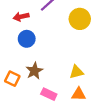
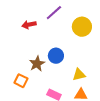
blue circle: (27, 39) -> (56, 56), moved
brown star: (34, 71) -> (37, 64), moved

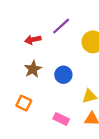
brown star: (37, 64) -> (33, 69), moved

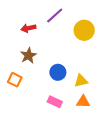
blue circle: (63, 75) -> (58, 72), moved
orange square: (24, 103) -> (15, 80), moved

